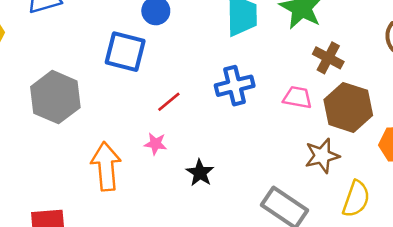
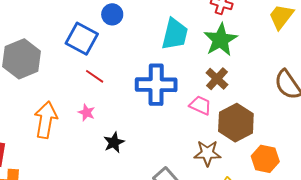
brown cross: (328, 58) -> (217, 79), moved
blue cross: (235, 86) -> (156, 85), size x1.4
red line: (169, 102) -> (95, 76), moved, turned 60

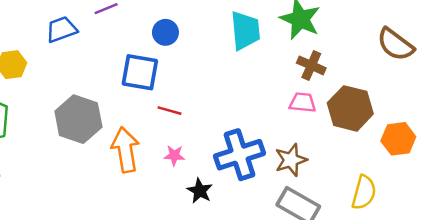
blue cross: (156, 85) -> (239, 155), moved
orange arrow: (46, 120) -> (125, 150), moved
black star: (114, 142) -> (200, 191), moved
brown star: (207, 153) -> (291, 160), moved

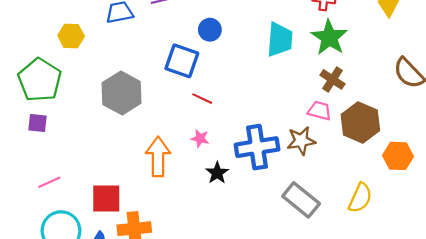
orange arrow: (125, 150) -> (158, 157), moved
brown star: (291, 160) -> (301, 141), moved

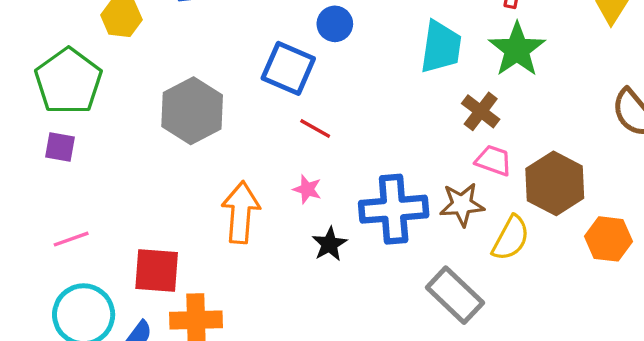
brown cross: (332, 79) -> (481, 111), moved
yellow semicircle: (360, 198) -> (511, 238), moved

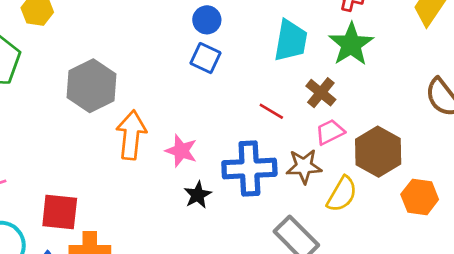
blue square: (288, 68) -> (205, 58), moved, size x0.7
red line: (315, 128) -> (271, 111), moved
pink trapezoid: (493, 160) -> (330, 132), turned -48
pink star: (307, 189) -> (181, 151), size x1.4
orange arrow: (241, 212) -> (131, 135), moved

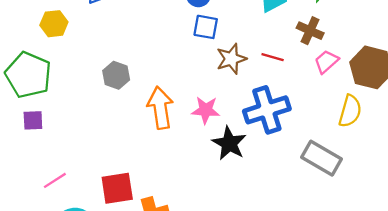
gray hexagon: (91, 86) -> (116, 75), size x0.6
brown star: (304, 166) -> (231, 59), moved
black star: (198, 195) -> (229, 143), size x1.4

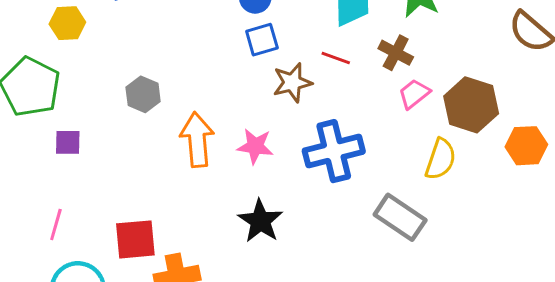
blue square: (206, 27) -> (262, 40), turned -30
red line: (273, 57) -> (336, 58), moved
purple square: (33, 120) -> (68, 142), moved
black star: (229, 143) -> (260, 221), moved
pink line: (55, 180) -> (56, 224), turned -45

